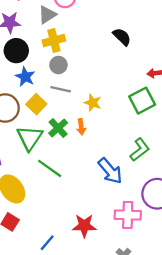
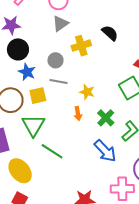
gray triangle: (47, 15) -> (60, 24), moved
yellow cross: (54, 41) -> (81, 46), moved
yellow square: (36, 104) -> (38, 96), turned 36
green cross: (58, 128) -> (106, 118), moved

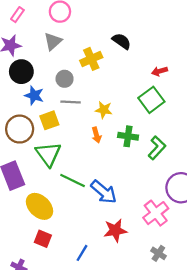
gray triangle: (60, 24) -> (53, 41), moved
green cross: (106, 118) -> (128, 136), turned -30
blue arrow: (105, 151) -> (104, 192), moved
pink cross: (122, 189) -> (156, 213), turned -30

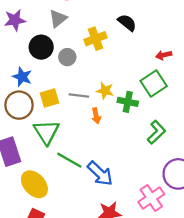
black circle: (21, 72) -> (41, 47), moved
blue star: (34, 95) -> (22, 77), moved
gray line: (71, 102) -> (79, 95), moved
green cross: (128, 136) -> (128, 102), moved

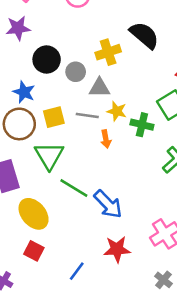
gray triangle: (58, 19) -> (99, 88), moved, turned 36
black semicircle: (127, 23) -> (144, 35), size x1.4

